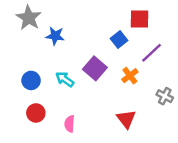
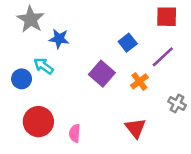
red square: (139, 19) -> (167, 17), moved
cyan arrow: (65, 79) -> (44, 66), moved
blue circle: (31, 80) -> (22, 79), moved
red circle: (36, 113) -> (38, 122), size x1.5

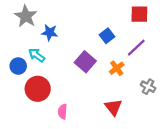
red circle: (38, 122) -> (38, 89), moved

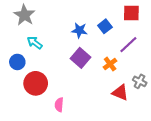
blue star: (50, 32) -> (79, 30), moved
blue square: (107, 36) -> (105, 26), moved
cyan arrow: (37, 55) -> (35, 43), moved
red triangle: (113, 107) -> (120, 93), moved, turned -30

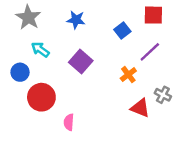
blue star: (79, 30) -> (76, 20), moved
purple square: (80, 58) -> (81, 61), moved

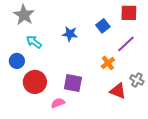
blue star: (76, 20) -> (70, 34), moved
purple square: (81, 61) -> (73, 83), moved, turned -30
pink semicircle: (69, 122) -> (58, 103), turned 64

